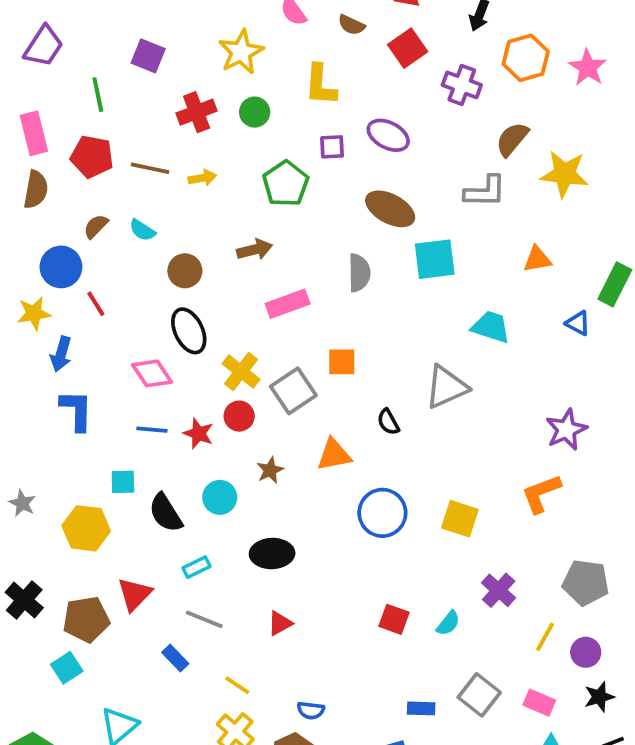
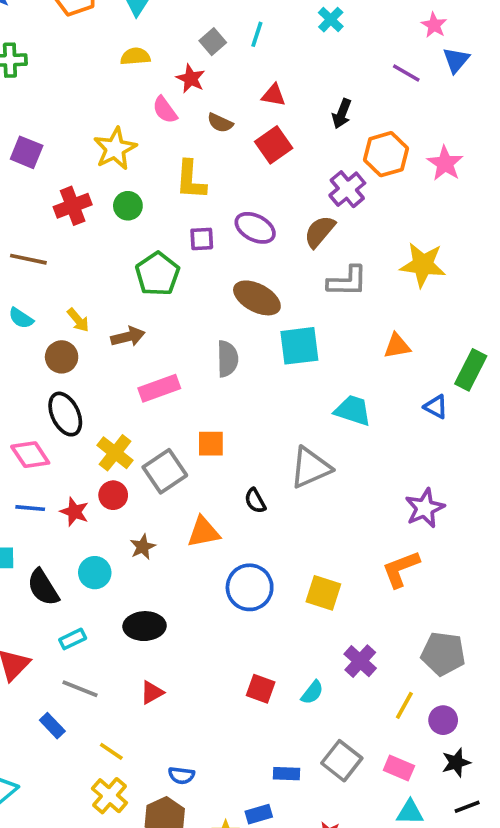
purple cross: (462, 85) -> (347, 189), moved, turned 30
brown semicircle: (512, 139) -> (320, 232), moved
yellow arrow: (202, 178) -> (78, 320), moved, turned 60

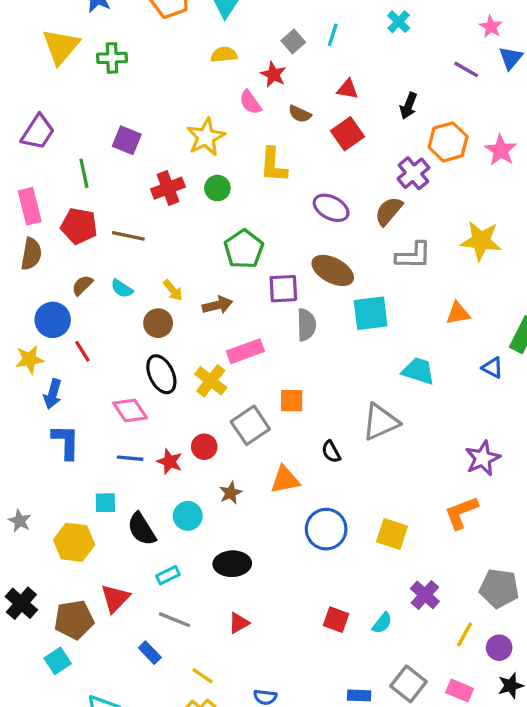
purple square: (202, 239) -> (283, 289), moved, size x1.4
yellow cross: (115, 453) -> (211, 381), moved

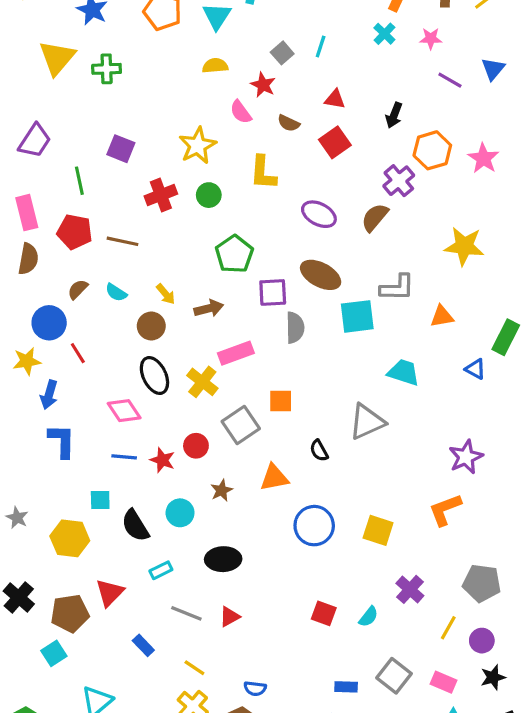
pink star: (491, 27) -> (431, 39), moved, turned -30
gray L-shape: (413, 256) -> (397, 288), moved
gray line: (175, 620) -> (186, 613), moved

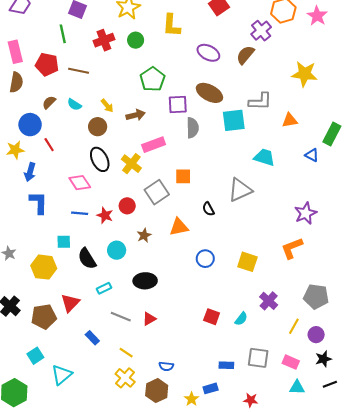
green line: (79, 181) -> (63, 34), moved
blue circle: (314, 526) -> (205, 259), size x0.7
cyan square: (54, 653) -> (35, 356), moved
gray square: (394, 676) -> (258, 358), turned -30

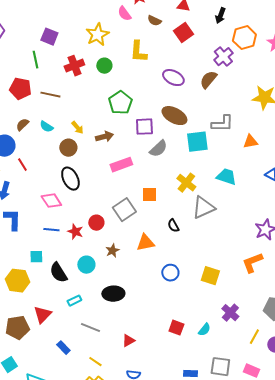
gray semicircle: (193, 128) -> (158, 149), turned 48
yellow cross: (131, 164) -> (186, 183), moved
red triangle: (149, 319) -> (128, 341), moved

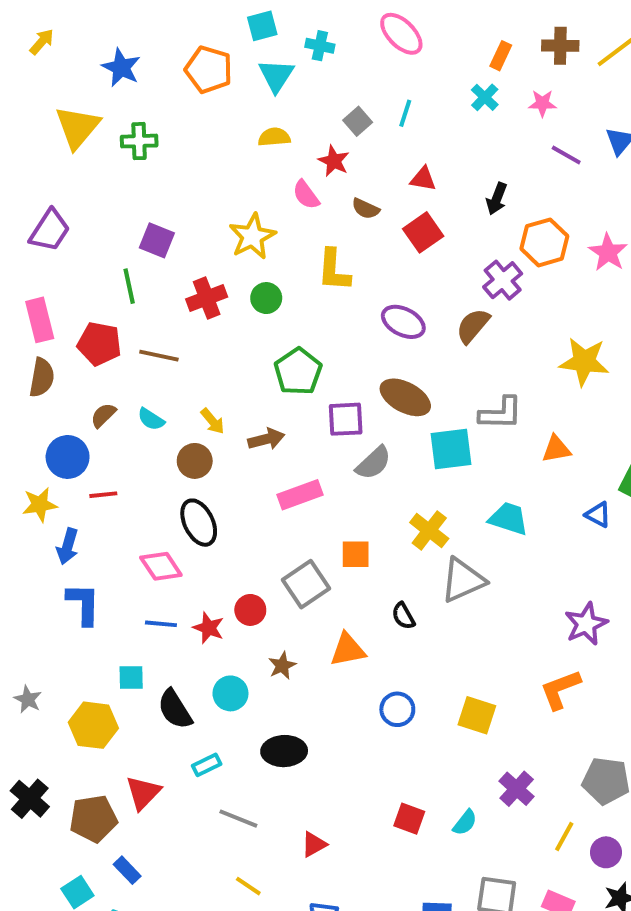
red line: (22, 165) -> (103, 495), turned -64
blue rectangle: (63, 348) -> (127, 870), moved

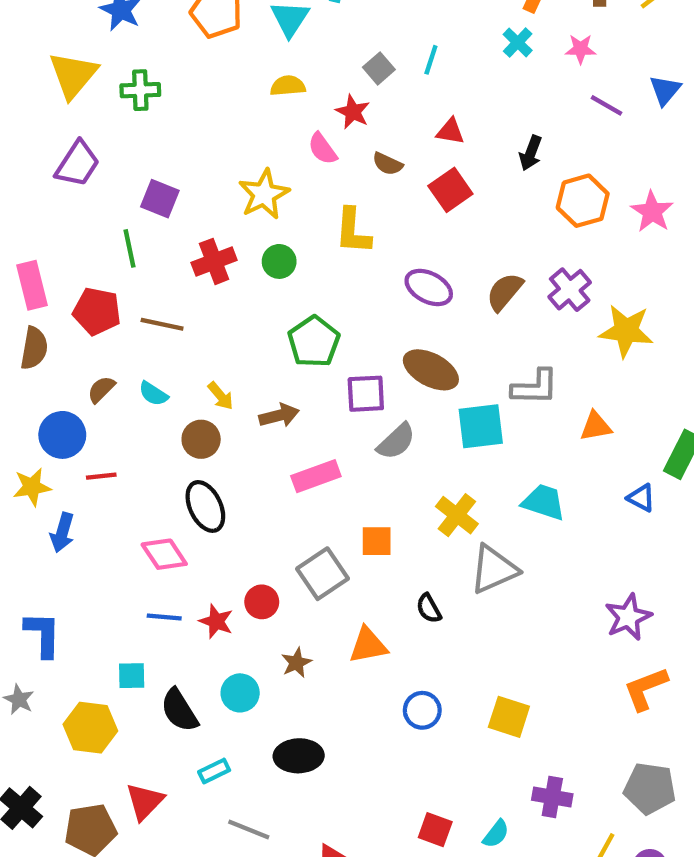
purple trapezoid: (50, 230) -> (77, 164), moved
purple cross: (503, 280) -> (570, 290), moved
blue L-shape: (83, 604) -> (43, 634), moved
orange L-shape: (560, 689) -> (646, 689), moved
purple cross: (517, 789) -> (552, 797), turned -32

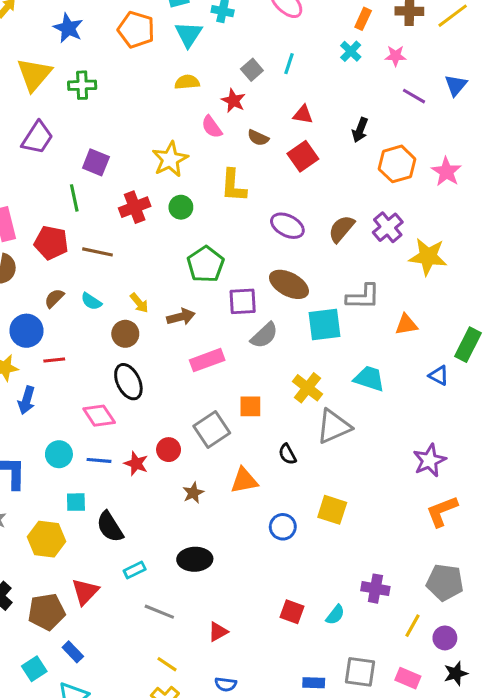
cyan circle: (240, 693) -> (59, 454), moved
yellow square: (509, 717) -> (332, 510), moved

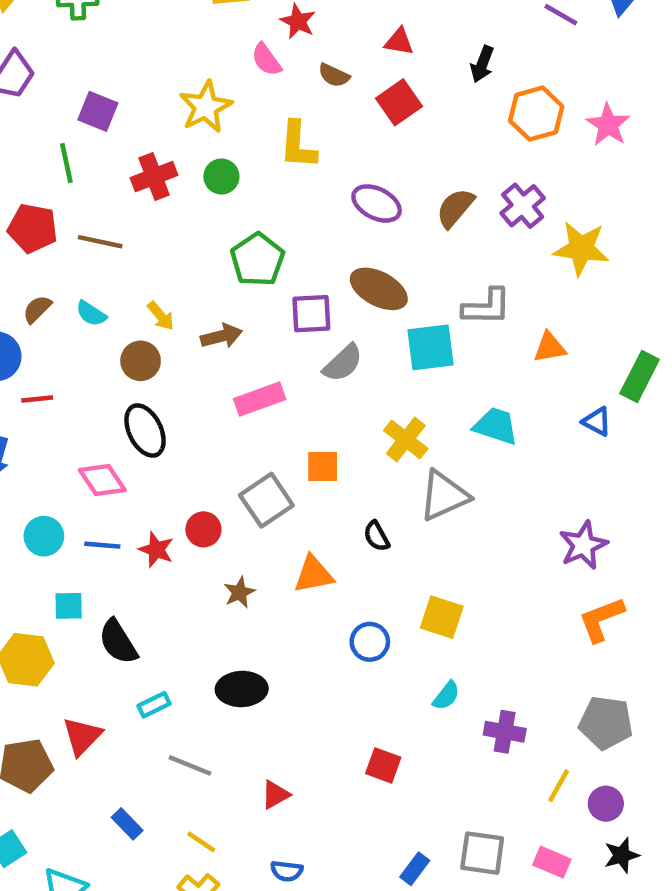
cyan semicircle: (335, 615) -> (446, 696), moved
blue rectangle: (73, 652) -> (127, 824), moved
blue rectangle: (314, 683) -> (415, 869), turned -55

